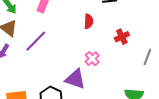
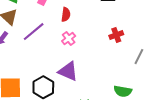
red semicircle: (89, 21) -> (66, 15), moved
pink cross: (92, 59) -> (69, 39), moved

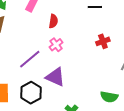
purple line: (34, 32) -> (30, 59), moved

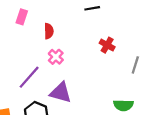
red cross: (103, 41) -> (107, 45), turned -32

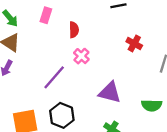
purple triangle: (61, 93) -> (110, 92), moved

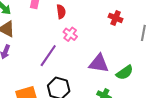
green semicircle: (152, 105) -> (125, 73), moved, turned -30

